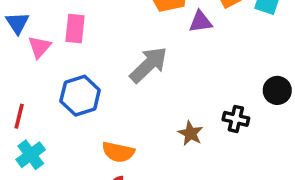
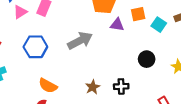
black circle: (277, 90) -> (147, 59), moved
black cross: (236, 119) -> (121, 86), turned -32

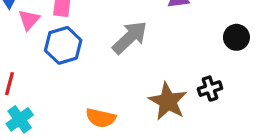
blue hexagon: (35, 47) -> (63, 45), moved
brown star: (93, 87) -> (168, 101), size x1.6

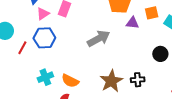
blue hexagon: (63, 45) -> (44, 38), moved
cyan cross: (20, 119) -> (45, 77), moved

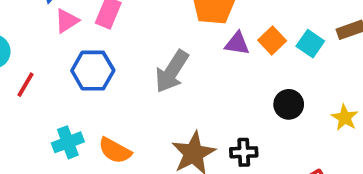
orange square: (152, 13) -> (272, 41), moved, turned -32
blue hexagon: (44, 38) -> (93, 71), moved
gray arrow: (99, 39) -> (172, 71), turned 150

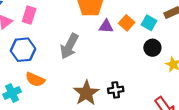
black circle: (289, 104) -> (152, 48), moved
orange semicircle: (115, 151) -> (35, 79), moved

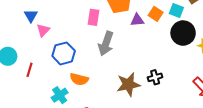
pink rectangle: (29, 15) -> (94, 17), moved
black circle: (152, 48) -> (183, 33), size x1.5
brown star: (86, 93) -> (128, 84), turned 30

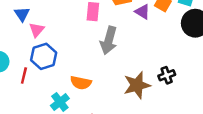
purple triangle: (137, 20) -> (142, 12), turned 40
blue hexagon: (64, 53) -> (44, 56), moved

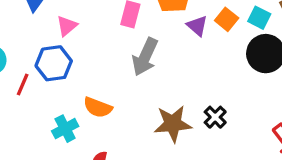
pink triangle: (37, 30) -> (67, 26), moved
black cross: (167, 75) -> (215, 117), turned -35

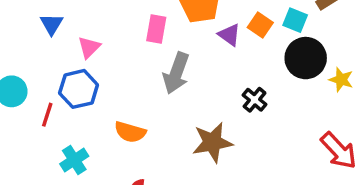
black cross: (215, 117) -> (255, 100), moved
cyan cross: (65, 129) -> (74, 160), moved

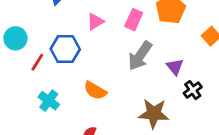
purple triangle: (229, 35) -> (175, 67), moved
pink triangle: (89, 47) -> (95, 21), moved
cyan cross: (74, 160) -> (49, 101), turned -35

